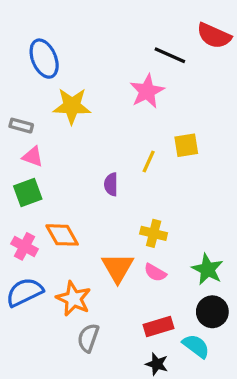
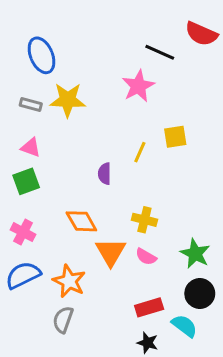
gray rectangle: (21, 126) -> (31, 105), moved
orange diamond: (62, 235) -> (81, 221), moved
gray semicircle: (88, 338) -> (63, 320), moved

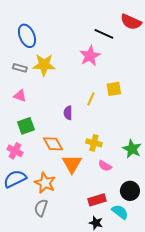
green square: (26, 181) -> (26, 126), moved
green star: (195, 254) -> (132, 149), moved
pink semicircle: (146, 257) -> (105, 166), moved

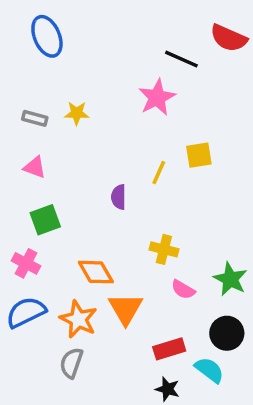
blue ellipse: (27, 36) -> (47, 36), moved
yellow star: (44, 65) -> (77, 113), size x0.6
orange diamond: (53, 144) -> (96, 272), moved
green star: (132, 149) -> (230, 279), moved
orange triangle: (72, 164) -> (126, 309), moved

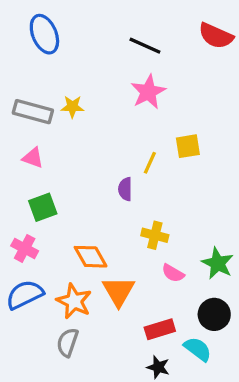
black line: (181, 59) -> (145, 46), moved
gray rectangle: (35, 118) -> (33, 112), size x1.6
purple semicircle: (119, 197) -> (125, 189), moved

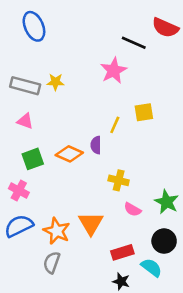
black line: (145, 46) -> (134, 43), moved
orange diamond: (91, 257) -> (69, 154), moved, turned -36

